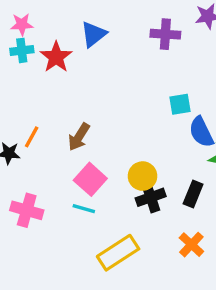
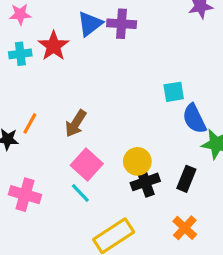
purple cross: (165, 34) -> (122, 24), moved
cyan cross: (22, 50) -> (20, 54), moved
cyan line: (84, 209) -> (80, 193), turned 30

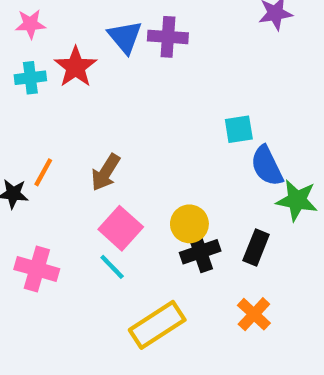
blue triangle: (90, 24) -> (125, 37), turned -32

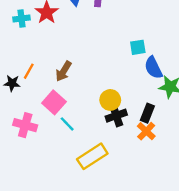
pink square: (121, 228) -> (54, 102), moved
orange cross: (254, 314) -> (146, 131), moved

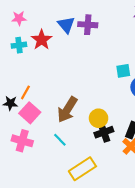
brown arrow: (64, 71) -> (67, 110), moved, size x1.4
pink square: (54, 102) -> (30, 113), moved

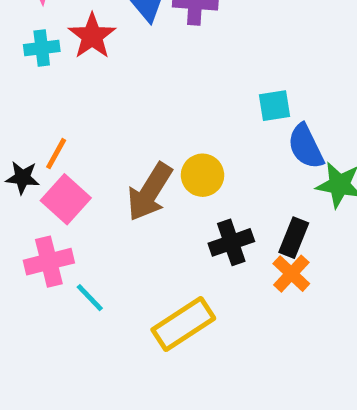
yellow circle: (99, 118) -> (202, 175), moved
cyan line: (60, 140) -> (90, 298), moved
pink cross: (22, 141) -> (49, 262), turned -30

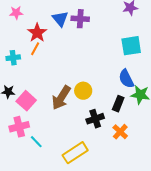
cyan cross: (42, 48) -> (13, 58), moved
cyan square: (274, 106) -> (131, 46), moved, size x1.5
orange line: (56, 154) -> (35, 49), moved
black rectangle: (294, 238) -> (118, 104), moved

